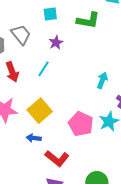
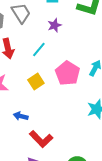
yellow square: (40, 111) -> (36, 82), moved, size x0.7
pink pentagon: (81, 124) -> (68, 73), moved

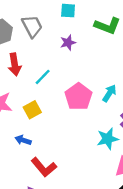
cyan line: (39, 50) -> (43, 77), moved
yellow square: (36, 82) -> (32, 110), moved

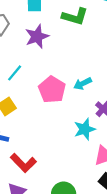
purple star: (68, 43) -> (37, 37), size x1.5
cyan arrow: (109, 93) -> (83, 84), turned -144

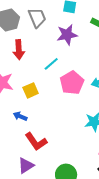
cyan line: (15, 73) -> (51, 64), moved

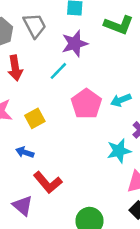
cyan line: (51, 64) -> (58, 71), moved
purple triangle: (26, 165) -> (23, 206), moved, turned -42

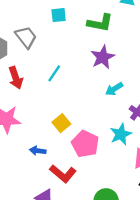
purple star: (75, 44) -> (103, 57), moved
pink pentagon: (86, 104) -> (85, 144), moved
yellow square: (35, 118) -> (61, 123), moved

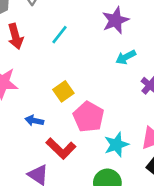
cyan star: (121, 134) -> (116, 145), moved

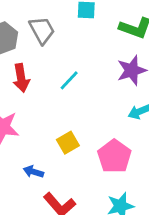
pink pentagon: (88, 117) -> (114, 156), moved

